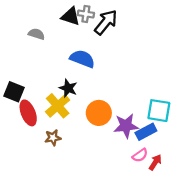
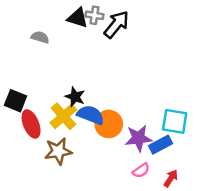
blue semicircle: (82, 59) -> (91, 115), moved
brown star: (53, 138) -> (58, 151), size x1.5
pink semicircle: (140, 155) -> (141, 171), moved

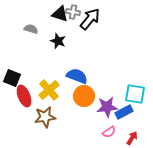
black star: (75, 97) -> (58, 41), moved
blue semicircle: (91, 115) -> (77, 76), moved

